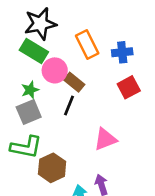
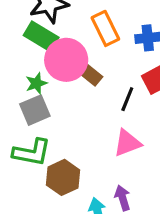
pink circle: (55, 70) -> (66, 60), size x1.4
black line: (69, 106) -> (127, 99), moved

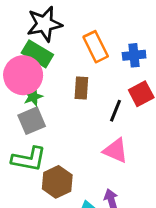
pink circle: (66, 60) -> (23, 75), moved
brown rectangle: (90, 74) -> (81, 88), turned 55
pink triangle: (127, 143) -> (116, 151), turned 44

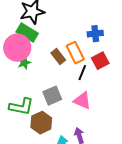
orange rectangle: (96, 47) -> (75, 53), moved
brown rectangle: (81, 88) -> (58, 57), turned -42
gray square: (32, 121) -> (52, 96), moved

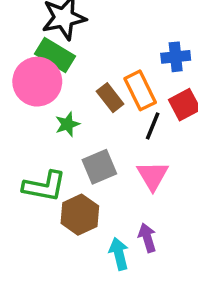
green star: (24, 63) -> (67, 124), moved
pink triangle: (82, 101) -> (153, 176), turned 36

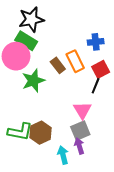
green star: (67, 124) -> (33, 81), size x1.6
black line: (153, 126) -> (96, 86), moved
gray square: (99, 167) -> (80, 131), moved
green L-shape: (44, 186) -> (20, 132), moved

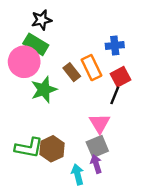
black star: (31, 19) -> (42, 20), size x0.7

